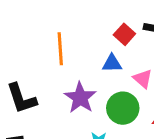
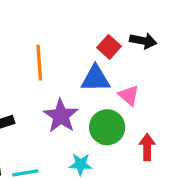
blue triangle: (112, 63) -> (95, 79), size x1.4

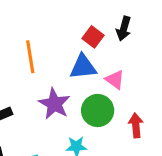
black arrow: (143, 41) -> (124, 29), turned 100

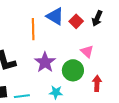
blue triangle: (83, 67) -> (55, 16), moved, turned 30

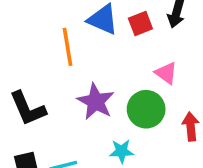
red square: (76, 21) -> (140, 23), turned 32

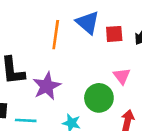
purple star: (96, 102) -> (47, 86), moved

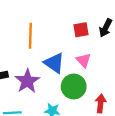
blue triangle: (88, 23) -> (54, 63), moved
pink triangle: (122, 76) -> (84, 60), moved

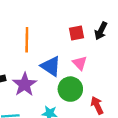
red arrow: (101, 103) -> (97, 105), turned -30

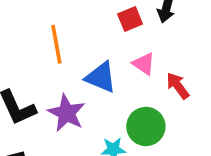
green circle: (70, 89) -> (146, 126), moved
red arrow: (97, 105) -> (178, 86), moved

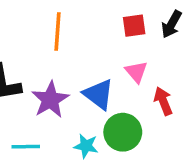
blue triangle: (101, 77) -> (99, 94), moved

